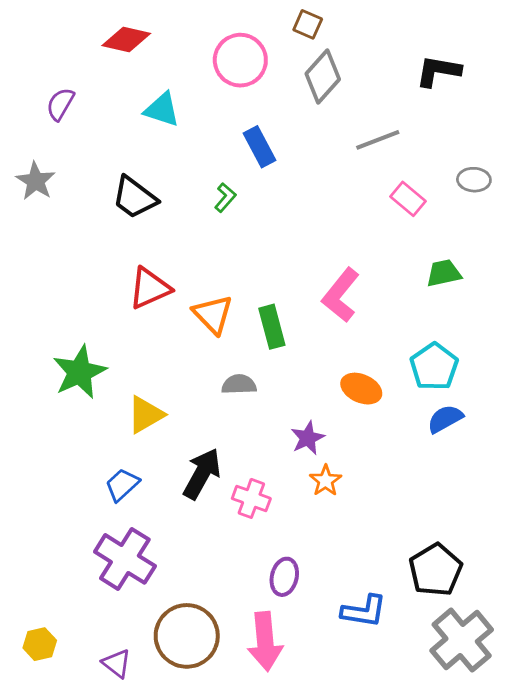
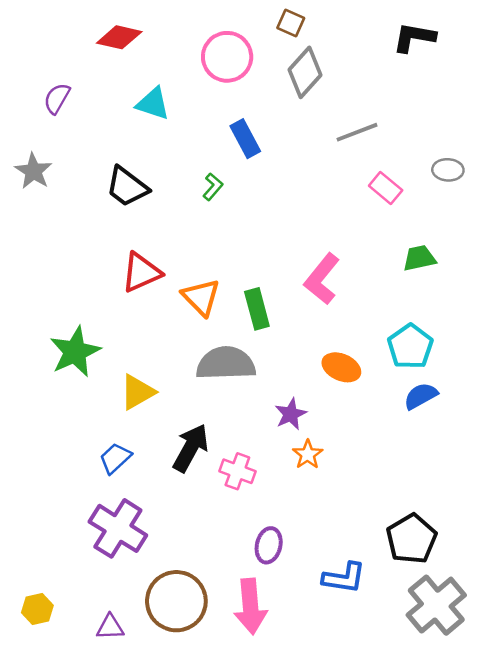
black L-shape: (438, 71) -> (414, 37), moved
gray semicircle: (239, 384) -> (226, 363), size x1.8
purple triangle: (117, 663) -> (110, 627), turned -40

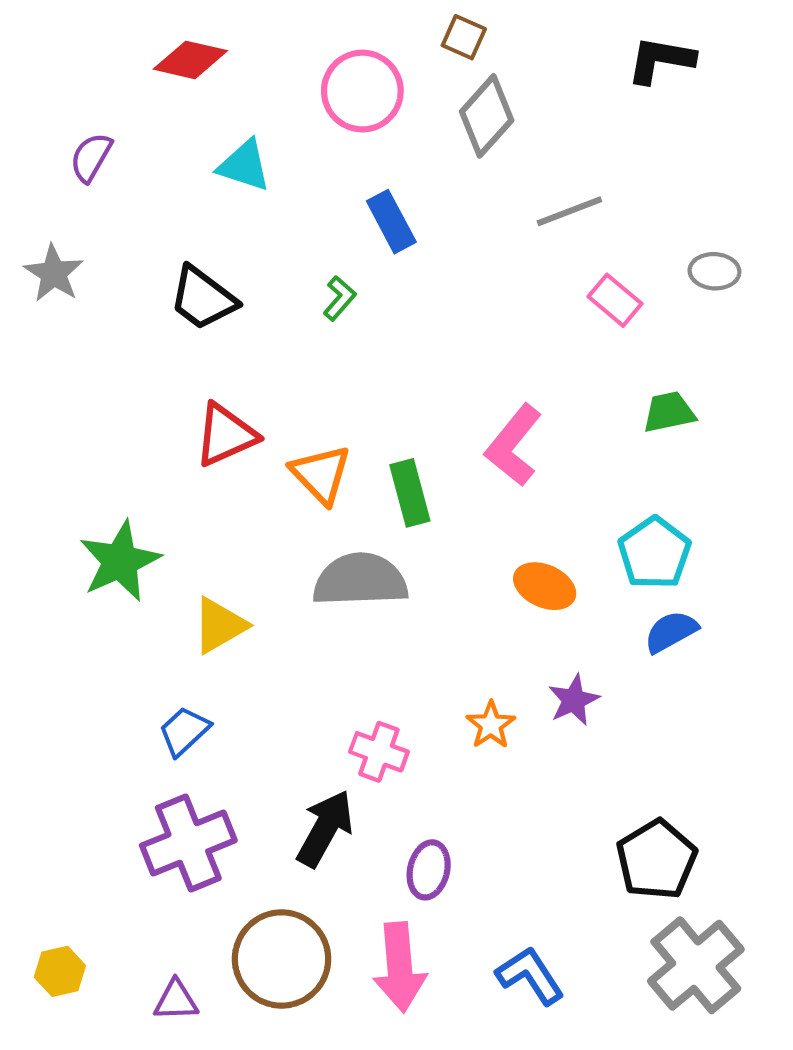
purple star: (291, 414) -> (574, 700), moved
black arrow: (191, 448) -> (325, 828), moved
purple cross: (118, 528) -> (188, 843), turned 36
blue L-shape: (344, 578) -> (530, 976), moved, turned -132

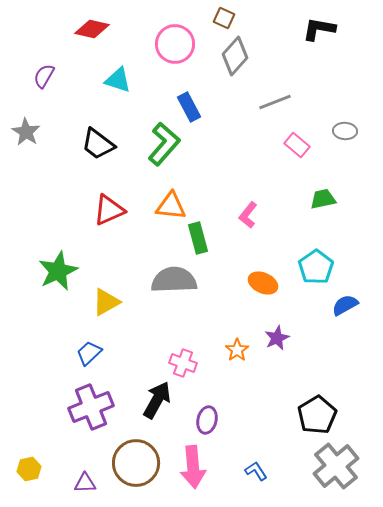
green L-shape: (340, 298) -> (164, 144), size x2.0
pink L-shape: (514, 445) -> (248, 215), size x0.7
orange triangle: (321, 474) -> (171, 206), moved, turned -40
blue semicircle: (671, 632) -> (345, 305), moved
blue L-shape: (530, 976) -> (256, 471), size x0.7

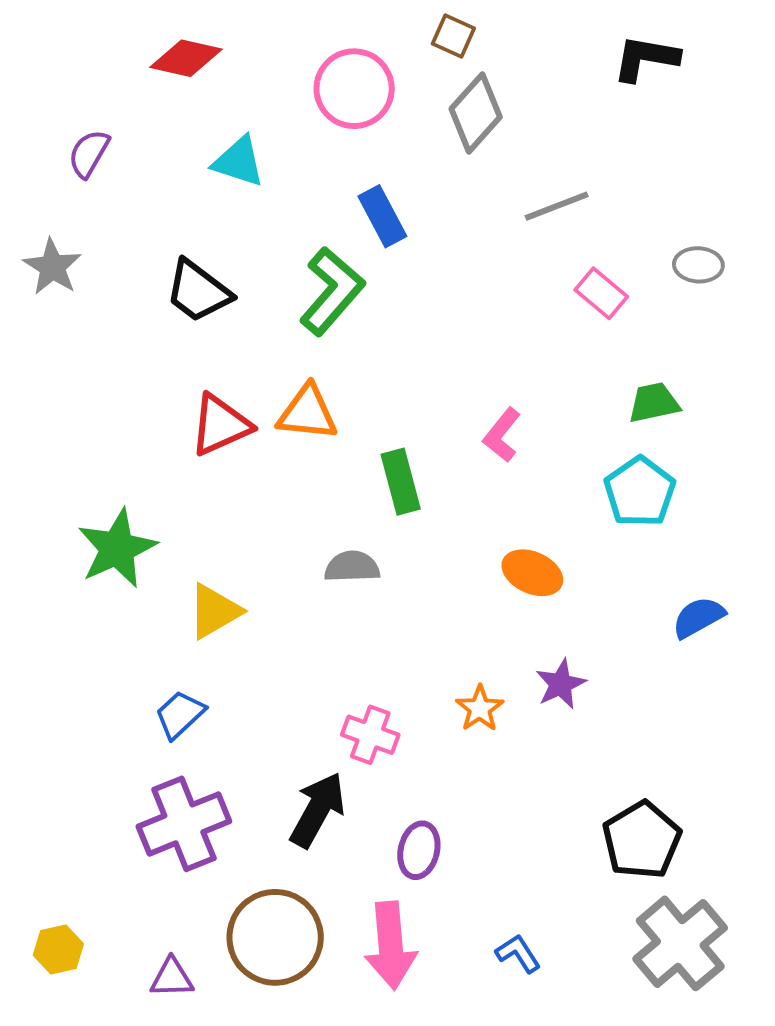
orange triangle: (171, 206) -> (307, 413), moved
cyan pentagon: (316, 267) -> (640, 492), moved
gray semicircle: (174, 280) -> (352, 567), size x0.6

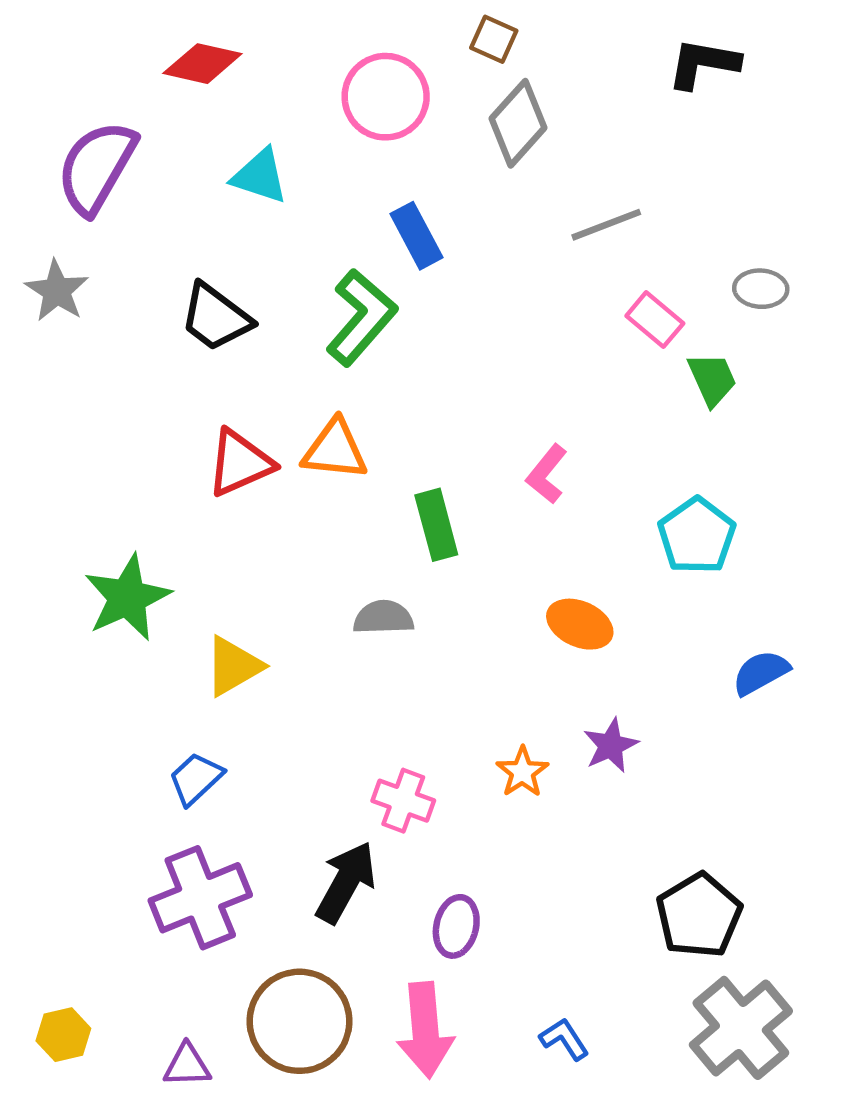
purple semicircle: (89, 153) -> (96, 167), size x1.8
green trapezoid: (654, 403) -> (712, 379), moved, turned 78

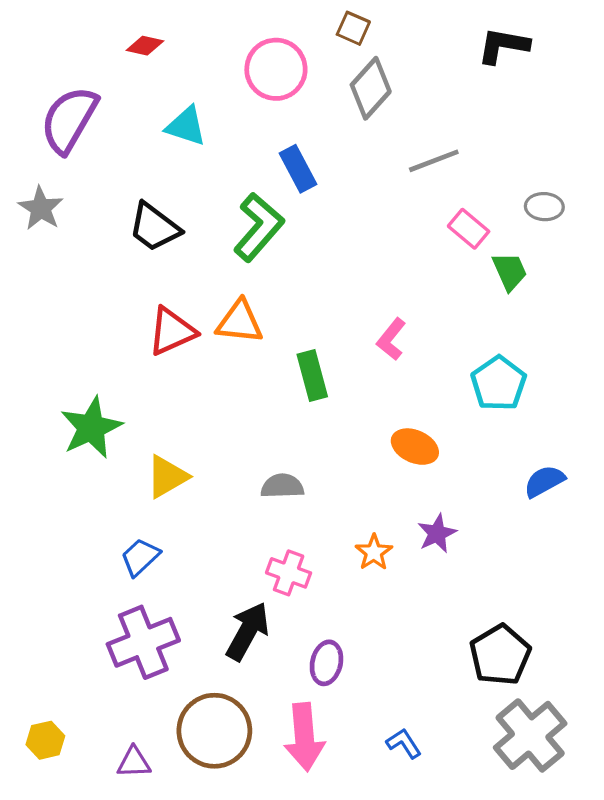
red diamond: (202, 64) -> (145, 46), size x0.7
gray semicircle: (383, 617) -> (282, 486), moved

